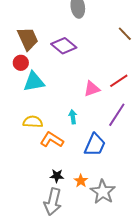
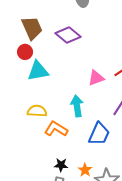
cyan arrow: (73, 117) -> (77, 106), size x1.5

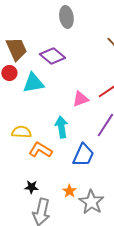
cyan triangle: (38, 71) -> (33, 83), moved
black star: (61, 165) -> (31, 187), moved

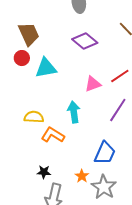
purple diamond: (52, 56) -> (85, 41), moved
blue trapezoid: (83, 155) -> (105, 153), moved

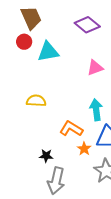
cyan arrow: (74, 112) -> (96, 110), moved
orange L-shape: (53, 135) -> (71, 129), moved
orange star: (82, 176) -> (84, 149), moved

